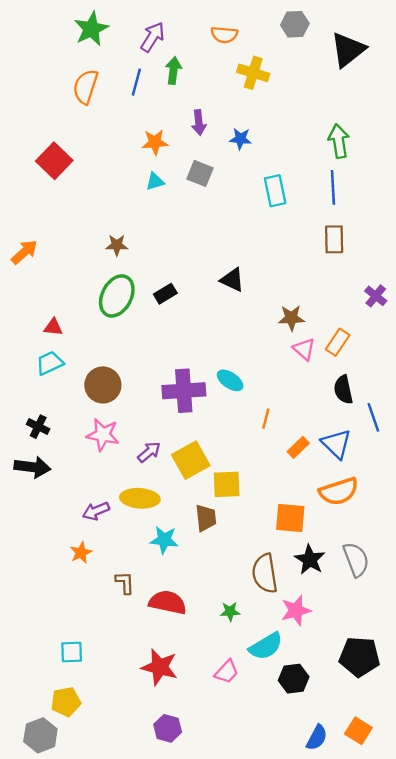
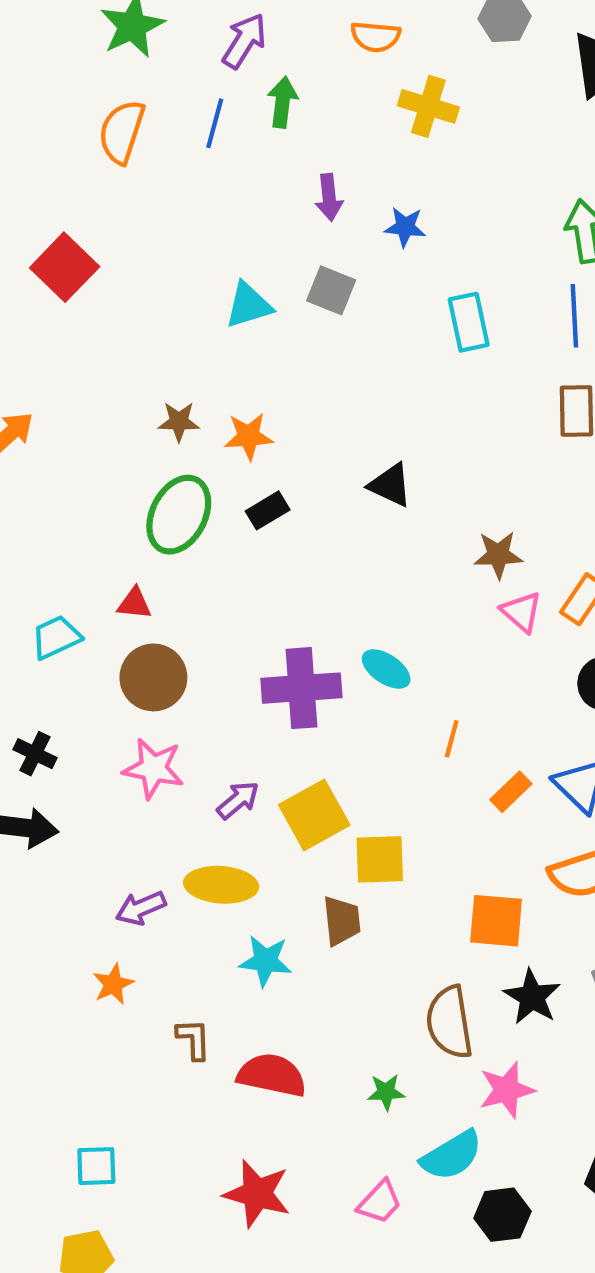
orange star: (155, 142) -> (249, 436), moved
cyan triangle: (155, 182) -> (249, 305), size x1.4
red triangle: (53, 327) -> (134, 603), moved

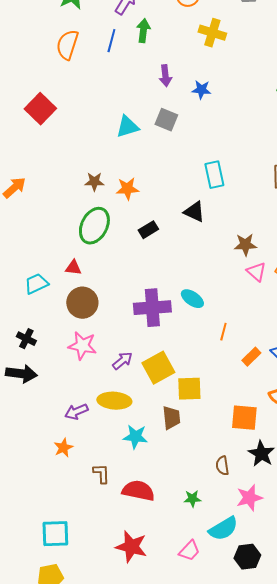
cyan rectangle: (469, 322) -> (214, 175), moved
black rectangle: (268, 510) -> (148, 230), moved
brown semicircle: (450, 1022) -> (222, 466), size x0.6
cyan square: (96, 1166) -> (55, 534), size x1.4

